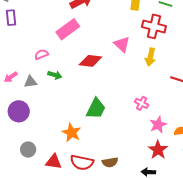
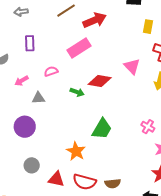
purple rectangle: (11, 18) -> (30, 43), moved
green arrow: (55, 75) -> (77, 92), moved
pink arrow: (11, 77) -> (21, 81), moved

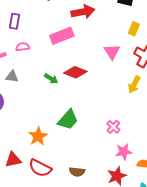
pink triangle: (132, 66) -> (112, 52), moved
pink semicircle: (51, 71) -> (23, 47), moved
red triangle: (56, 179) -> (13, 160), turned -36
brown semicircle: (113, 183) -> (77, 172), moved

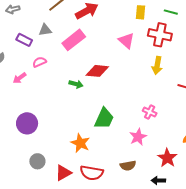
purple rectangle: (15, 21) -> (24, 40), turned -56
gray triangle: (12, 77) -> (45, 30), moved
pink star: (124, 152) -> (138, 137), moved

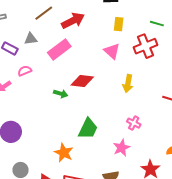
yellow rectangle: (140, 12) -> (119, 24), moved
red cross: (160, 35) -> (146, 46), turned -35
yellow arrow: (157, 65) -> (128, 83), moved

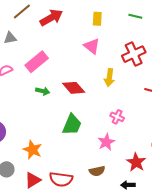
red cross: (146, 46) -> (134, 54), moved
pink rectangle: (59, 49) -> (37, 62), moved
red diamond: (82, 81) -> (74, 88), moved, turned 45
orange star: (64, 153) -> (33, 150), moved

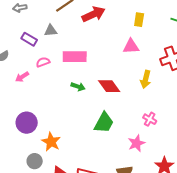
pink triangle: (92, 46) -> (131, 46), turned -48
pink rectangle: (37, 62) -> (75, 57), turned 35
orange star: (33, 150) -> (51, 142), moved

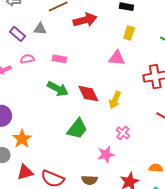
pink rectangle: (75, 57) -> (59, 59), size x0.6
yellow arrow: (146, 79) -> (115, 100), moved
green arrow: (78, 87) -> (58, 89), size x1.5

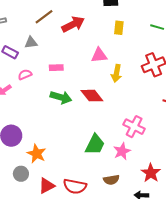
pink triangle: (117, 58) -> (99, 55), moved
yellow arrow: (115, 100) -> (116, 73), moved
green trapezoid: (77, 129) -> (95, 145), moved
pink cross: (123, 133) -> (134, 127), size x1.5

